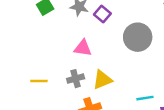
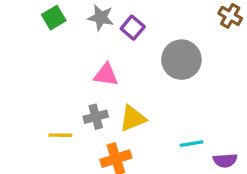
yellow line: (39, 81) -> (60, 135), moved

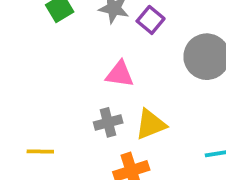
yellow line: (60, 135) -> (40, 151), moved

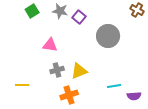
pink triangle: (120, 74) -> (50, 45), moved

